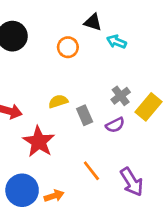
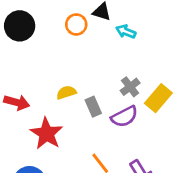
orange circle: (68, 47) -> (76, 24), moved
purple semicircle: (115, 125) -> (124, 117), size x1.4

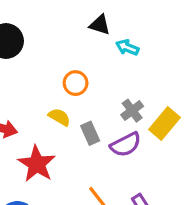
orange circle: (76, 24) -> (76, 83), moved
yellow semicircle: (66, 92) -> (59, 117), turned 48

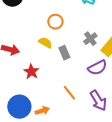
purple semicircle: (126, 145) -> (97, 68), moved
red star: (37, 164) -> (31, 72), size x0.7

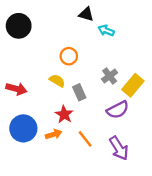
red star: (31, 72) -> (64, 114), moved
blue circle: (19, 107) -> (23, 128), moved
orange arrow: (42, 111) -> (54, 134), moved

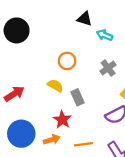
gray cross: (110, 76) -> (108, 68), moved
red arrow: (16, 89) -> (14, 94), turned -48
orange line: (85, 139) -> (83, 144), turned -60

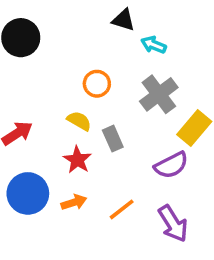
gray cross: (108, 68) -> (159, 94), size x1.5
red star: (62, 120) -> (77, 160), moved
orange line: (83, 144) -> (122, 209), turned -30

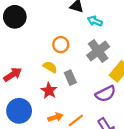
orange arrow: (74, 202) -> (55, 117), moved

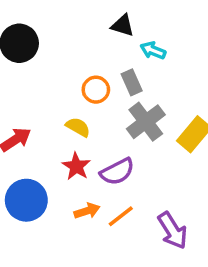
gray cross: (98, 51) -> (146, 122), moved
gray rectangle: (70, 78) -> (132, 82), moved
purple semicircle: (106, 94) -> (117, 172), moved

